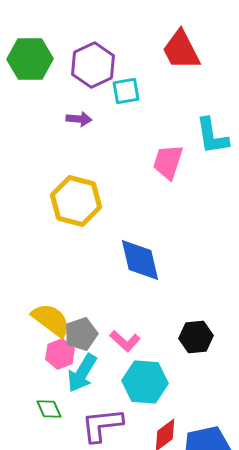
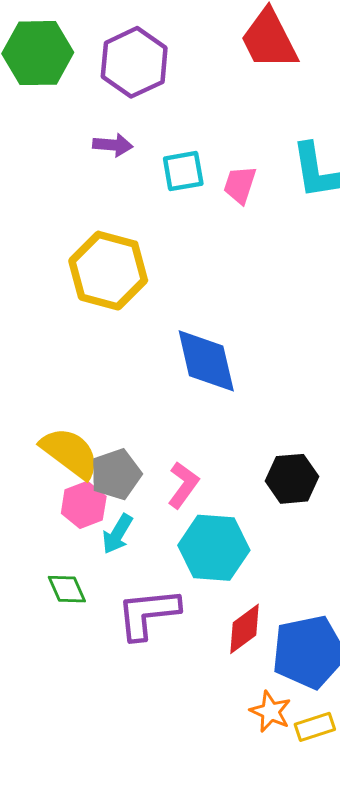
cyan square: (126, 91) -> (183, 171), moved
pink trapezoid: (168, 162) -> (240, 185), moved, size x0.7
pink L-shape: (125, 341) -> (183, 485), turned -96
cyan arrow: (82, 373) -> (117, 534), size x0.7

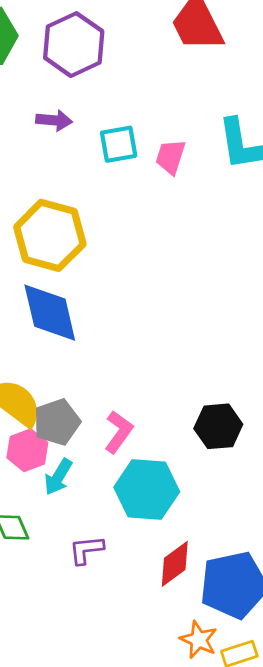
blue diamond: (206, 361) -> (50, 313), moved
purple L-shape: (148, 614) -> (86, 550), size x0.6

